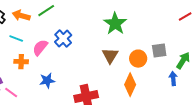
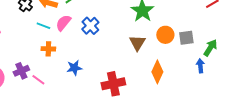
pink semicircle: (40, 48) -> (63, 23), moved
orange circle: (138, 59) -> (165, 35), moved

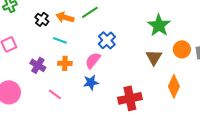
pink semicircle: (63, 23) -> (93, 60), moved
purple cross: (21, 71) -> (38, 65), moved, turned -35

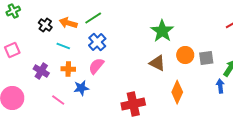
blue cross: (107, 40) -> (97, 42), moved
brown triangle: (154, 57) -> (157, 63), turned -36
blue star: (91, 82) -> (81, 88), moved

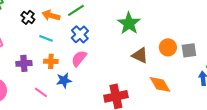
green star: (162, 31) -> (129, 23), moved
purple cross: (41, 71) -> (24, 63), turned -35
orange diamond: (177, 92) -> (160, 84), turned -55

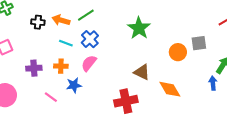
black cross: (28, 17) -> (38, 22), turned -32
cyan line: (46, 38) -> (66, 43), moved
gray square: (189, 50) -> (199, 43), moved
brown triangle: (140, 55) -> (142, 72), moved

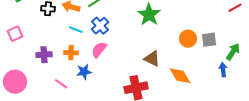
gray square: (199, 43) -> (209, 40), moved

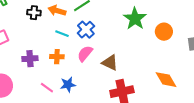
orange circle: (188, 39) -> (164, 32), moved
brown triangle: (152, 59) -> (110, 63), moved
blue star: (84, 72) -> (68, 85), moved

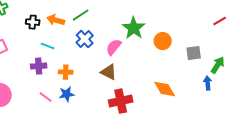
cyan line: (62, 34) -> (48, 46), moved
pink semicircle: (85, 54) -> (114, 47), moved
orange cross: (57, 57) -> (66, 72), moved
purple cross: (30, 59) -> (39, 66), moved

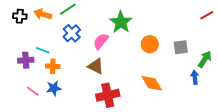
orange circle: (163, 41) -> (150, 44), moved
cyan line: (48, 46) -> (43, 50), moved

